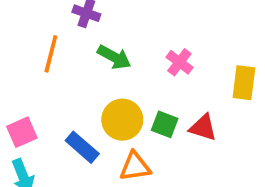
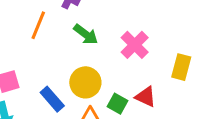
pink cross: (179, 62) -> (135, 45), size x1.4
green square: (165, 124) -> (118, 104), moved

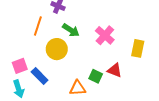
yellow circle: (85, 82) -> (57, 49), moved
blue rectangle: (52, 99) -> (40, 76), moved

